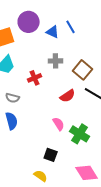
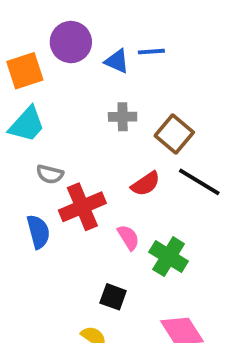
blue line: (71, 27) -> (151, 52), turned -64
red cross: (35, 78) -> (82, 207), moved, size x1.6
gray semicircle: (13, 98) -> (50, 174), moved

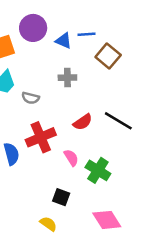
brown square: (174, 134) -> (108, 56), moved
gray semicircle: (50, 174) -> (31, 98), moved

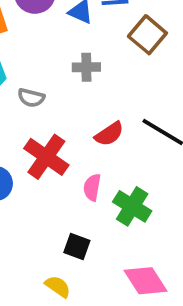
red cross: (41, 137) -> (46, 157), turned -32
pink semicircle: (71, 158) -> (92, 187), turned -138

